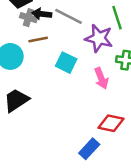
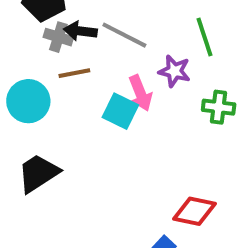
purple star: (99, 38) -> (174, 71), size x0.7
pink arrow: (101, 78) -> (140, 93), moved

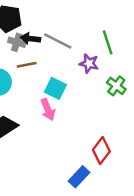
pink arrow: (140, 93) -> (48, 110), moved
green cross: (219, 107) -> (116, 86), turned 30
red diamond: (194, 211) -> (101, 151), turned -65

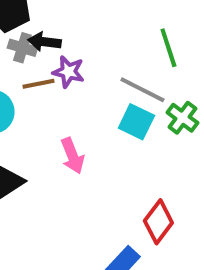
gray line: (58, 41) -> (142, 90), moved
purple star: (89, 63) -> (68, 72), moved
cyan square: (55, 88) -> (136, 122), moved

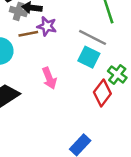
green cross: (182, 118) -> (117, 74), moved
red diamond: (158, 222) -> (102, 93), moved

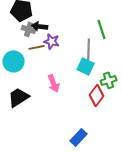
gray line: (93, 37) -> (89, 50), turned 65
green cross: (117, 74) -> (109, 80), turned 35

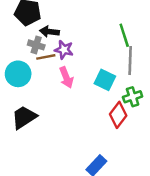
gray cross: (29, 29) -> (36, 45), moved
gray line: (89, 50) -> (130, 61), moved
pink arrow: (54, 83) -> (66, 77), moved

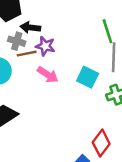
pink arrow: (66, 77) -> (48, 75), turned -35
red diamond: (118, 115) -> (101, 143), moved

